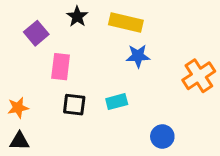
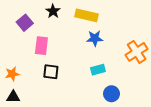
cyan rectangle: (117, 102) -> (98, 70), moved

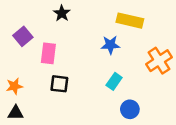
yellow rectangle: (86, 15) -> (130, 21), moved
purple square: (25, 23) -> (23, 36), moved
cyan rectangle: (98, 70) -> (114, 81), turned -40

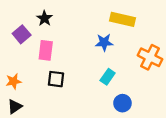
black star: (62, 13) -> (45, 18), moved
orange cross: (159, 61) -> (150, 57), turned -30
black triangle: (16, 113) -> (15, 107), turned -35

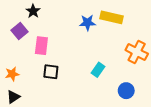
black star: (45, 18) -> (33, 11), moved
blue star: (104, 42) -> (87, 23), moved
blue circle: (122, 103) -> (126, 91), moved

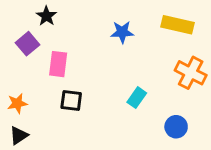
yellow rectangle: (112, 17) -> (178, 25), moved

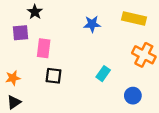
purple square: (27, 44) -> (21, 33), turned 35

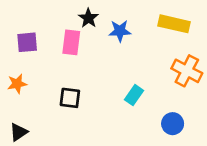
black star: (35, 12) -> (88, 18), moved
pink rectangle: (44, 48) -> (71, 42), moved
orange star: (13, 78) -> (17, 84), moved

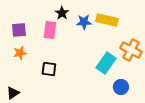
yellow rectangle: (174, 24) -> (107, 20), moved
orange star: (17, 84) -> (20, 53), moved
cyan rectangle: (134, 95) -> (106, 63), moved, size x1.5

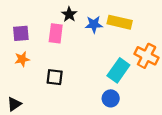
blue circle: (121, 87) -> (111, 98), moved

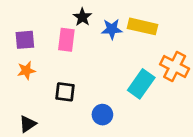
blue circle: (111, 98) -> (102, 115), moved
black triangle: (14, 104) -> (28, 124), moved

